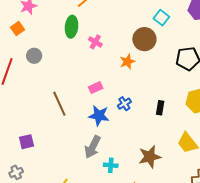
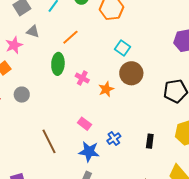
cyan square: (161, 18) -> (122, 48), moved
orange star: (127, 62) -> (106, 89), moved
pink rectangle: (96, 88) -> (85, 124), turned 64

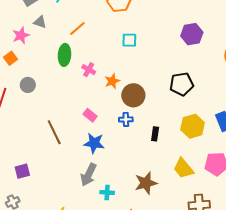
cyan square: (122, 48) -> (129, 40), turned -35
brown circle: (131, 73) -> (133, 95), moved
blue cross: (114, 139) -> (126, 119), moved, turned 32

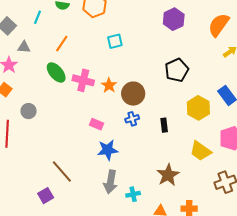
green ellipse: (64, 55) -> (56, 72), turned -30
pink cross: (89, 70) -> (83, 80), size x1.5
brown line: (54, 132) -> (62, 171), moved

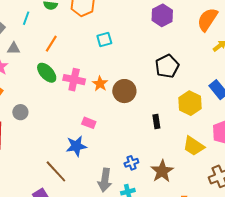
blue cross: (132, 119) -> (131, 163), moved
blue star: (108, 150) -> (76, 146), moved

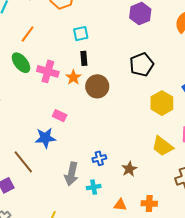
black rectangle: (156, 121) -> (84, 58), moved
brown star: (162, 171) -> (129, 169), size x0.7

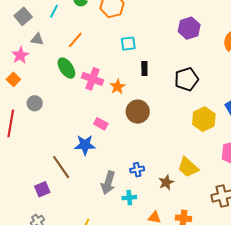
black rectangle: (84, 58) -> (144, 68), moved
brown circle: (97, 86) -> (138, 112), moved
yellow trapezoid: (162, 146) -> (188, 167), moved

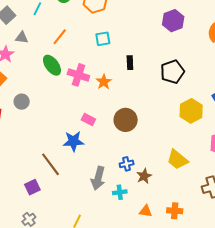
cyan square: (128, 44) -> (103, 39), moved
brown circle: (138, 112) -> (126, 120), moved
brown star: (166, 182) -> (144, 176), moved

